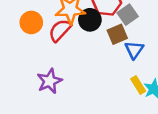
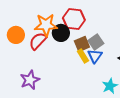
gray square: (128, 15) -> (96, 42), moved
yellow rectangle: (138, 85) -> (83, 56), moved

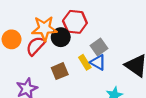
brown square: (82, 44) -> (60, 71), moved
blue triangle: (95, 56) -> (98, 62), turned -35

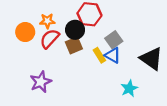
orange star: (44, 28) -> (47, 21), moved, size x0.6
brown square: (60, 71) -> (74, 45), moved

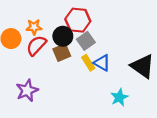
gray square: (114, 40) -> (86, 41), moved

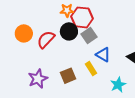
orange star: (34, 27) -> (67, 10), moved
brown square: (62, 52) -> (68, 76), moved
yellow rectangle: (88, 63) -> (91, 69), moved

